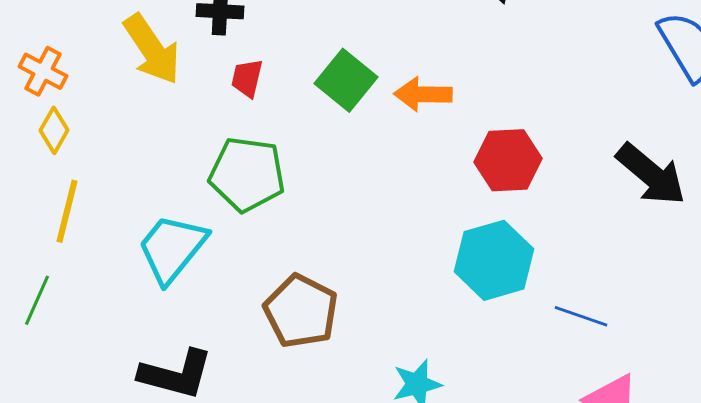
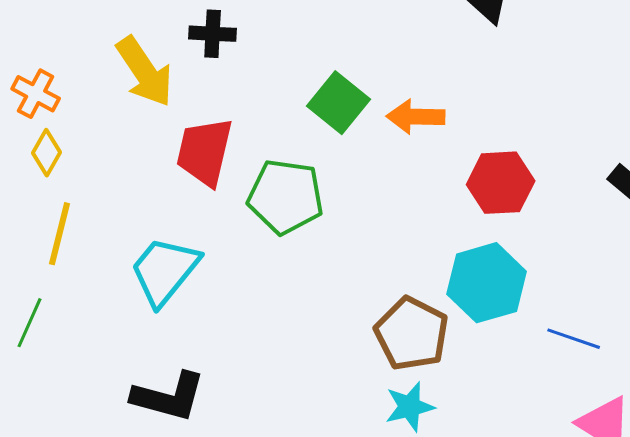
red trapezoid: (247, 78) -> (205, 152), moved, size x1.8
green pentagon: (247, 174) -> (286, 197), moved
brown pentagon: (301, 311) -> (412, 334), moved

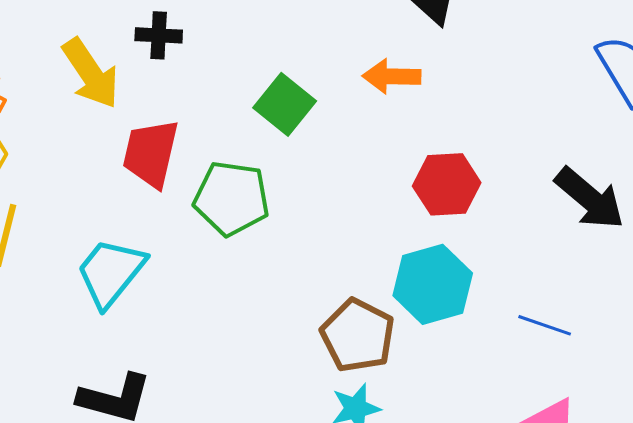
orange arrow: (416, 117) -> (392, 76), moved
blue line: (574, 339) -> (545, 325), moved

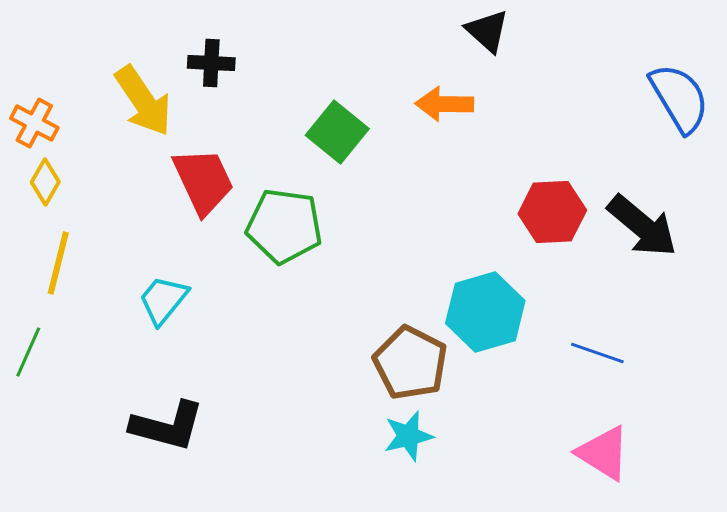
red trapezoid: (151, 153) -> (203, 181), turned 142
red hexagon: (447, 184) -> (552, 212), moved
cyan trapezoid: (111, 272) -> (163, 300), size x0.7

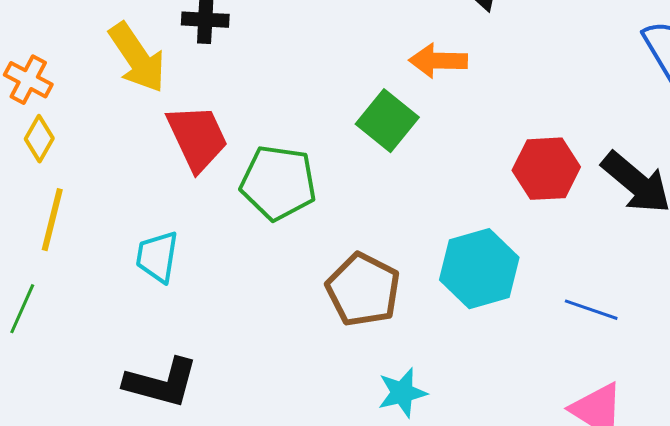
green square: (337, 132) -> (387, 121), moved
cyan trapezoid: (163, 300) -> (157, 257), turned -30
brown pentagon: (410, 363) -> (363, 290), moved

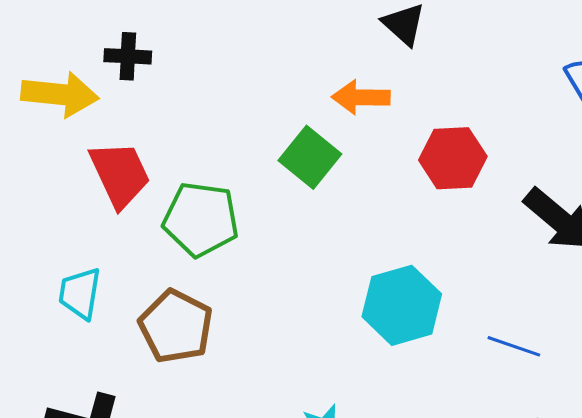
yellow arrow: (137, 58) -> (60, 94), turned -50
red hexagon: (546, 169) -> (453, 158), moved
brown pentagon: (363, 290) -> (176, 326), moved

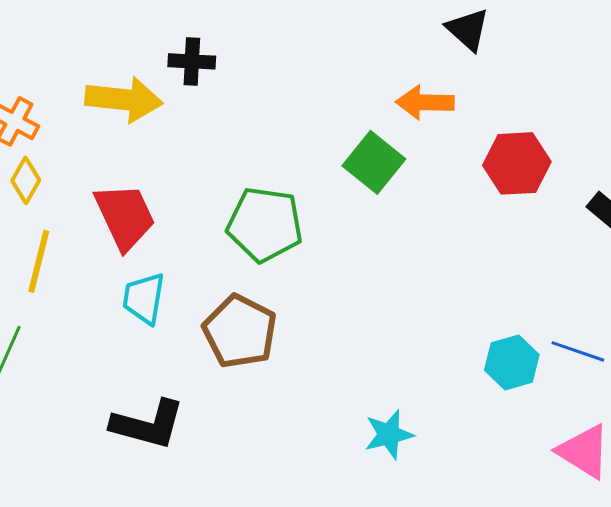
red trapezoid: (120, 174) -> (125, 216), moved
cyan hexagon: (402, 305) -> (512, 362), moved, size x0.7

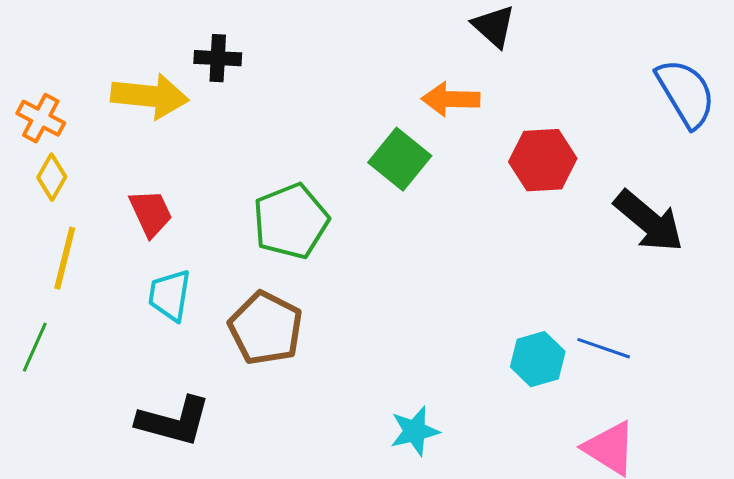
red trapezoid: (125, 216) -> (151, 213), size x0.7
green pentagon: (265, 224) -> (291, 221), turned -30

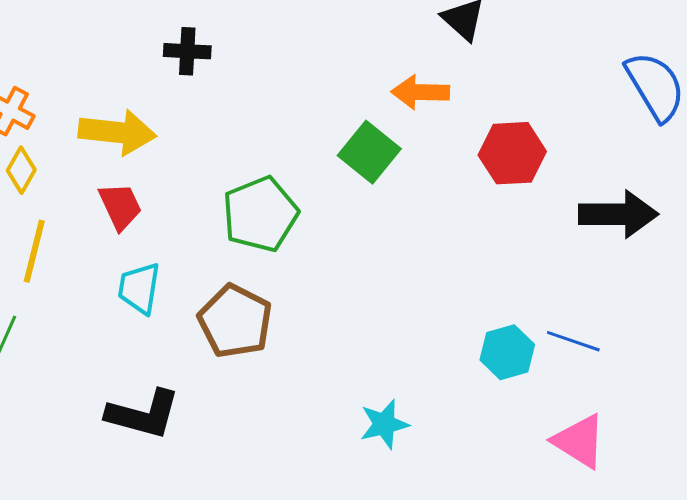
yellow arrow: (150, 96) -> (117, 132), moved
black arrow: (649, 221) -> (618, 214), turned -40

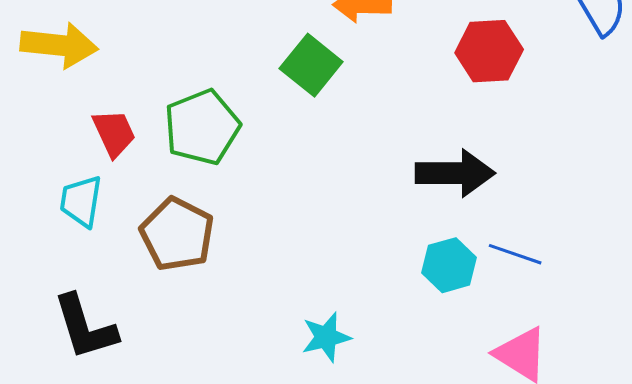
red hexagon: (512, 153) -> (489, 51), moved
red trapezoid: (120, 206) -> (114, 133), moved
black arrow: (618, 214) -> (455, 173), moved
black L-shape: (143, 414) -> (85, 327), turned 58

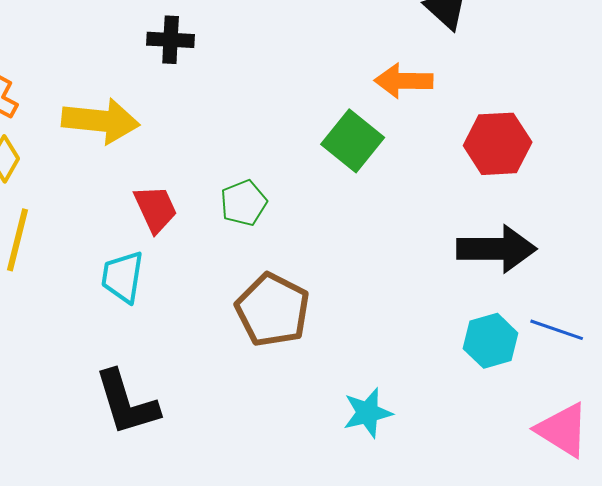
red hexagon: (489, 51) -> (498, 144), moved
green pentagon: (202, 127) -> (244, 203), size x0.6
brown pentagon: (177, 234) -> (273, 310), moved

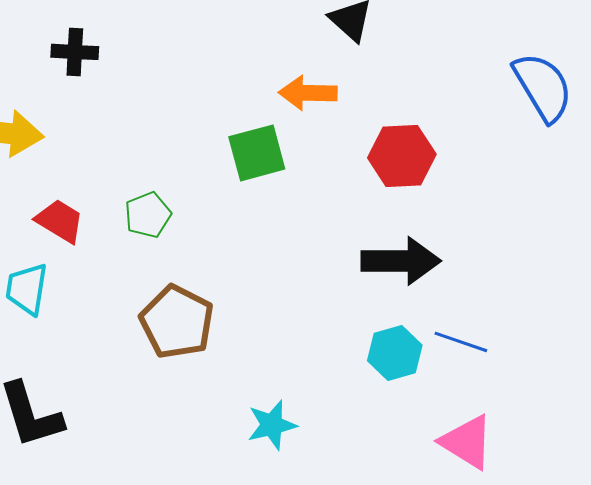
green square: (353, 141) -> (257, 153), turned 36
red trapezoid: (156, 209) -> (60, 221), turned -34

